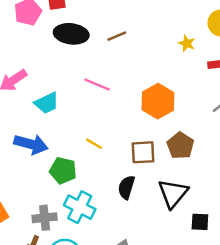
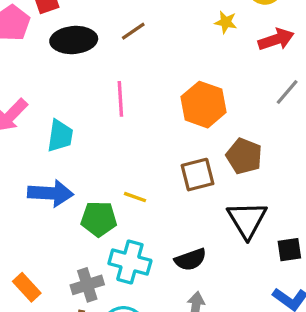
pink line: (97, 85) -> (120, 99), turned 75
cyan trapezoid: (47, 103) -> (60, 136), turned -45
yellow line: (94, 144) -> (135, 197), moved
black semicircle: (126, 187) -> (190, 260), moved, turned -115

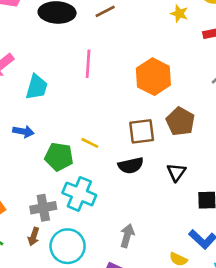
blue arrow: (51, 193) -> (23, 132), size x0.6
black triangle: (247, 220) -> (176, 172), size x0.6
black semicircle: (190, 260) -> (131, 165), moved

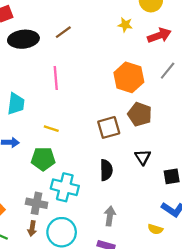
orange hexagon: (153, 77) -> (129, 77), moved
yellow line: (90, 143) -> (51, 129), moved
black semicircle: (131, 165) -> (106, 170), moved, turned -70
gray cross: (43, 208) -> (37, 203), turned 30

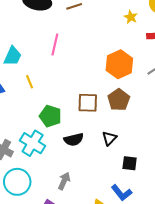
yellow line: (51, 129) -> (30, 82), moved, turned 32
green pentagon: (43, 159) -> (50, 116), moved
black semicircle: (106, 170) -> (74, 140), turned 60

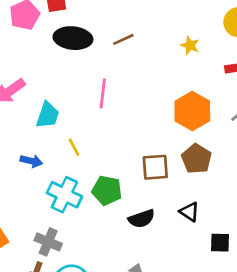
yellow star: (131, 17) -> (190, 45), moved
black triangle: (109, 138) -> (189, 212), turned -35
cyan cross: (33, 143) -> (64, 195), moved

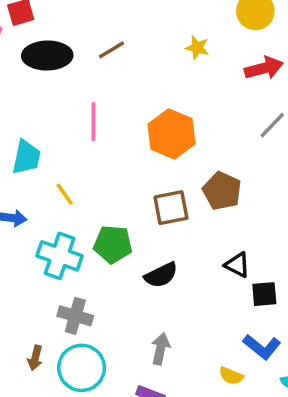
orange hexagon: (192, 111) -> (171, 134), moved
black triangle: (189, 212) -> (237, 265), moved
gray cross: (48, 242) -> (75, 316), moved

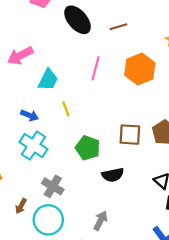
black ellipse: (47, 56) -> (78, 20), turned 36
orange hexagon: (171, 134) -> (140, 69), moved
cyan cross: (60, 256) -> (33, 146), moved

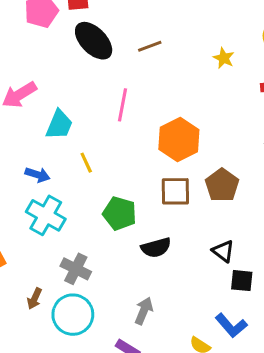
orange hexagon: (140, 69) -> (179, 140), moved

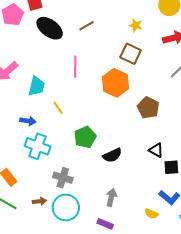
brown square: (175, 191) -> (131, 54), moved, turned 35
green pentagon: (120, 213) -> (85, 137), turned -30
brown arrow: (35, 299) -> (39, 201), turned -112

